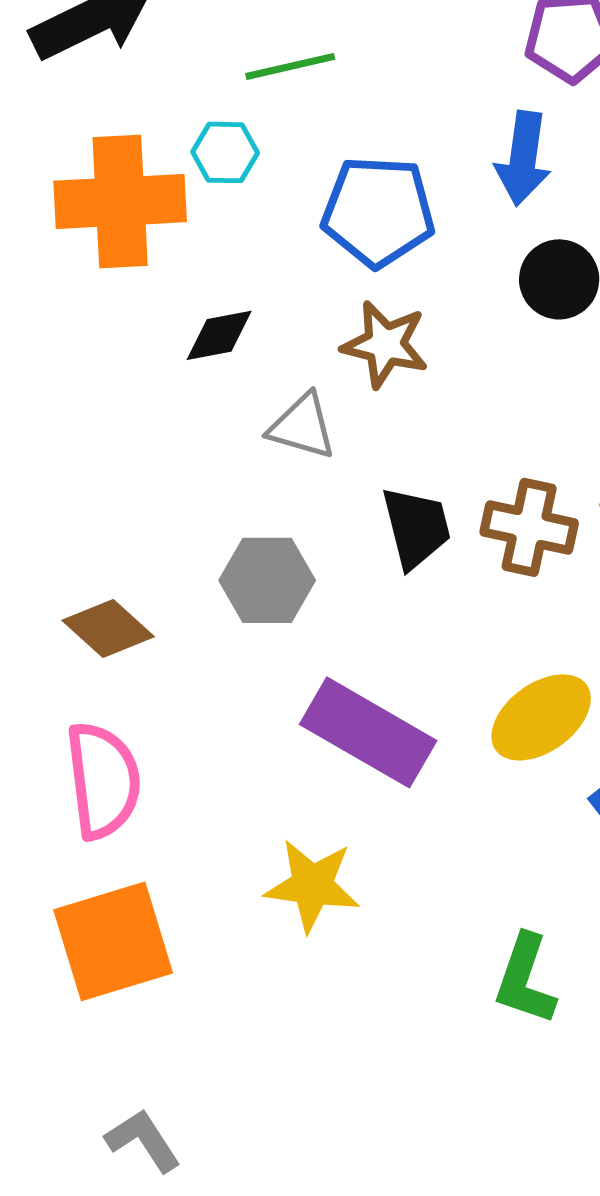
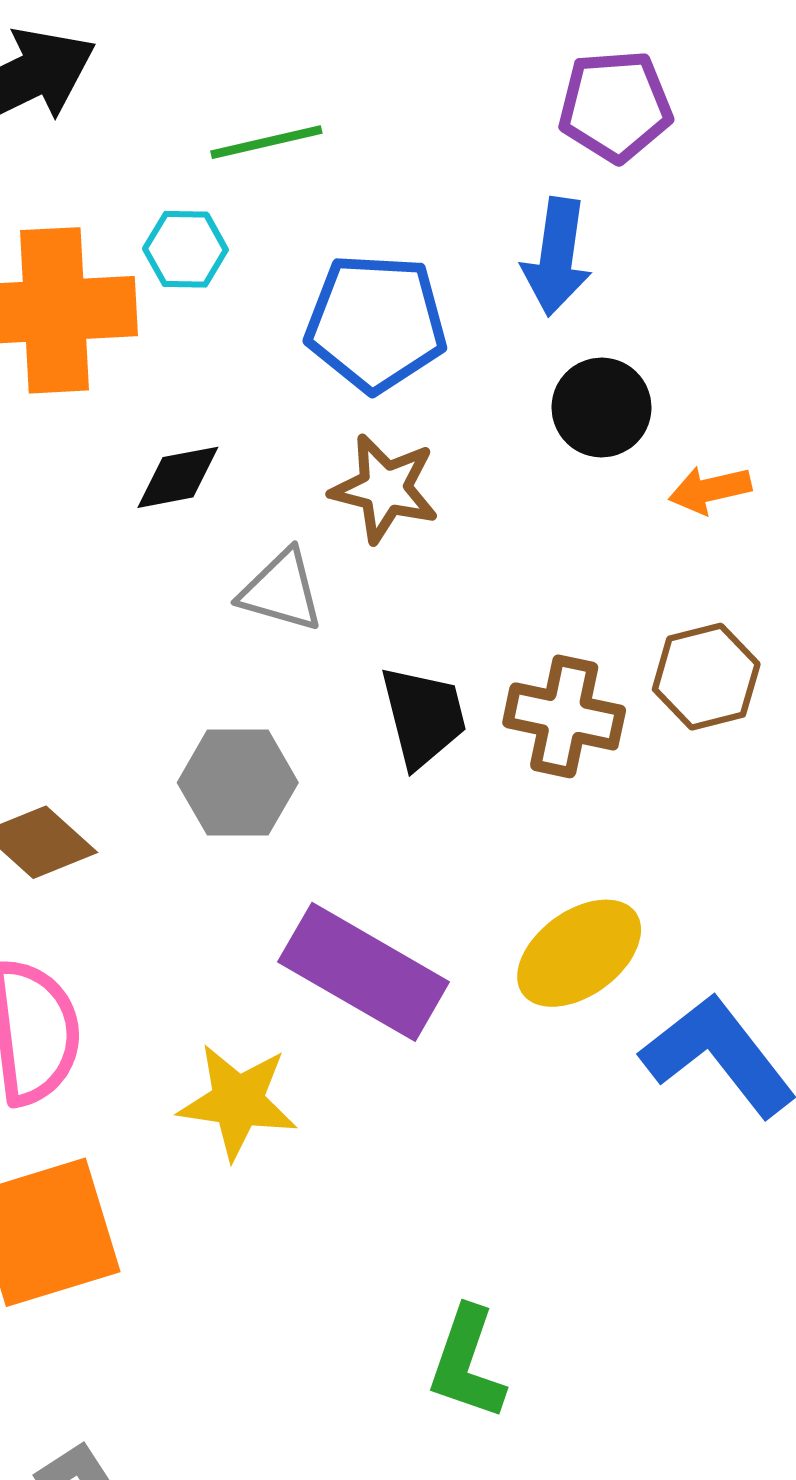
yellow star: (312, 885) -> (238, 1101), moved
green L-shape: (525, 979) -> (467, 1363), moved

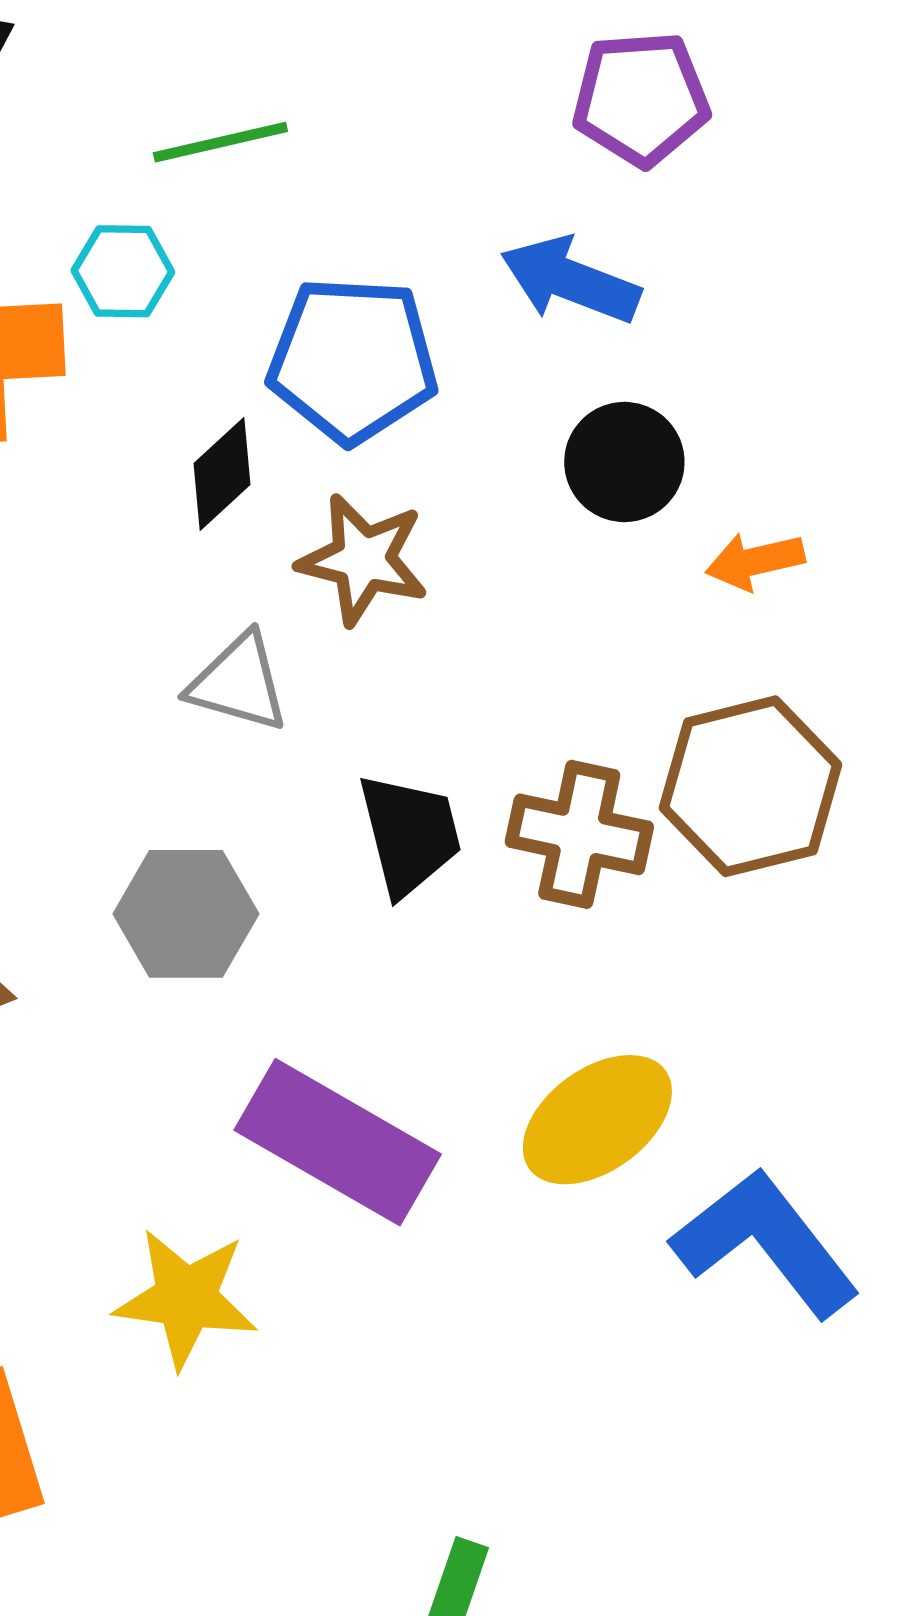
blue arrow: (557, 257) -> (570, 280), turned 103
black diamond: (178, 477) -> (222, 474), moved, turned -32
brown hexagon: (706, 677) -> (751, 786), size x1.4

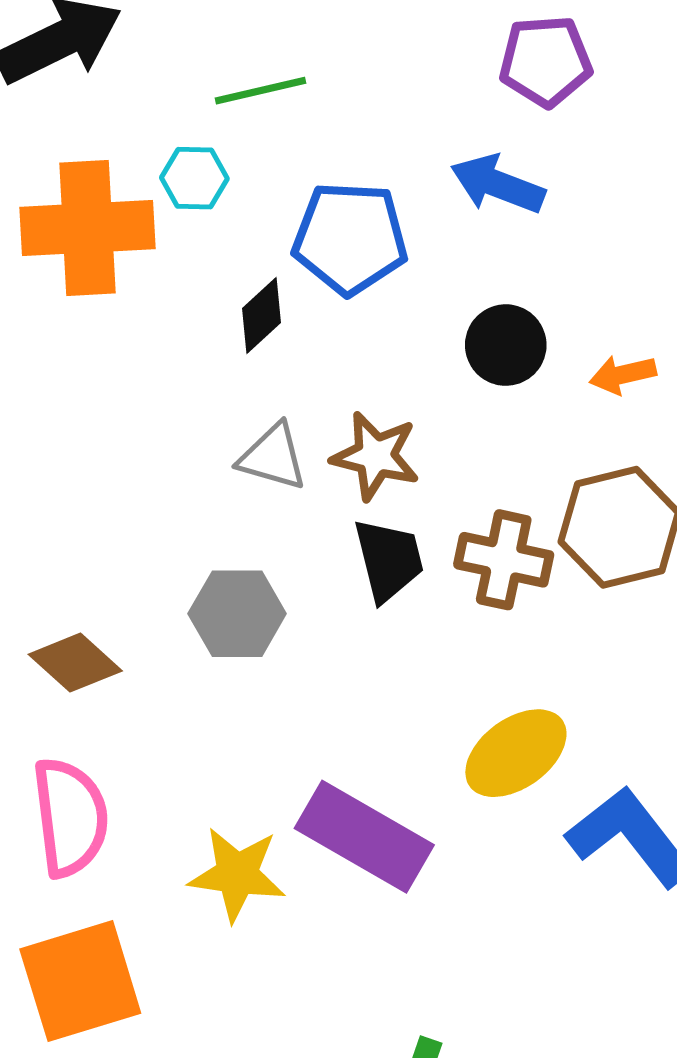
black circle: (624, 462) -> (506, 345), moved
brown star: (363, 560) -> (375, 456), moved
purple rectangle: (338, 1142) -> (364, 837), moved

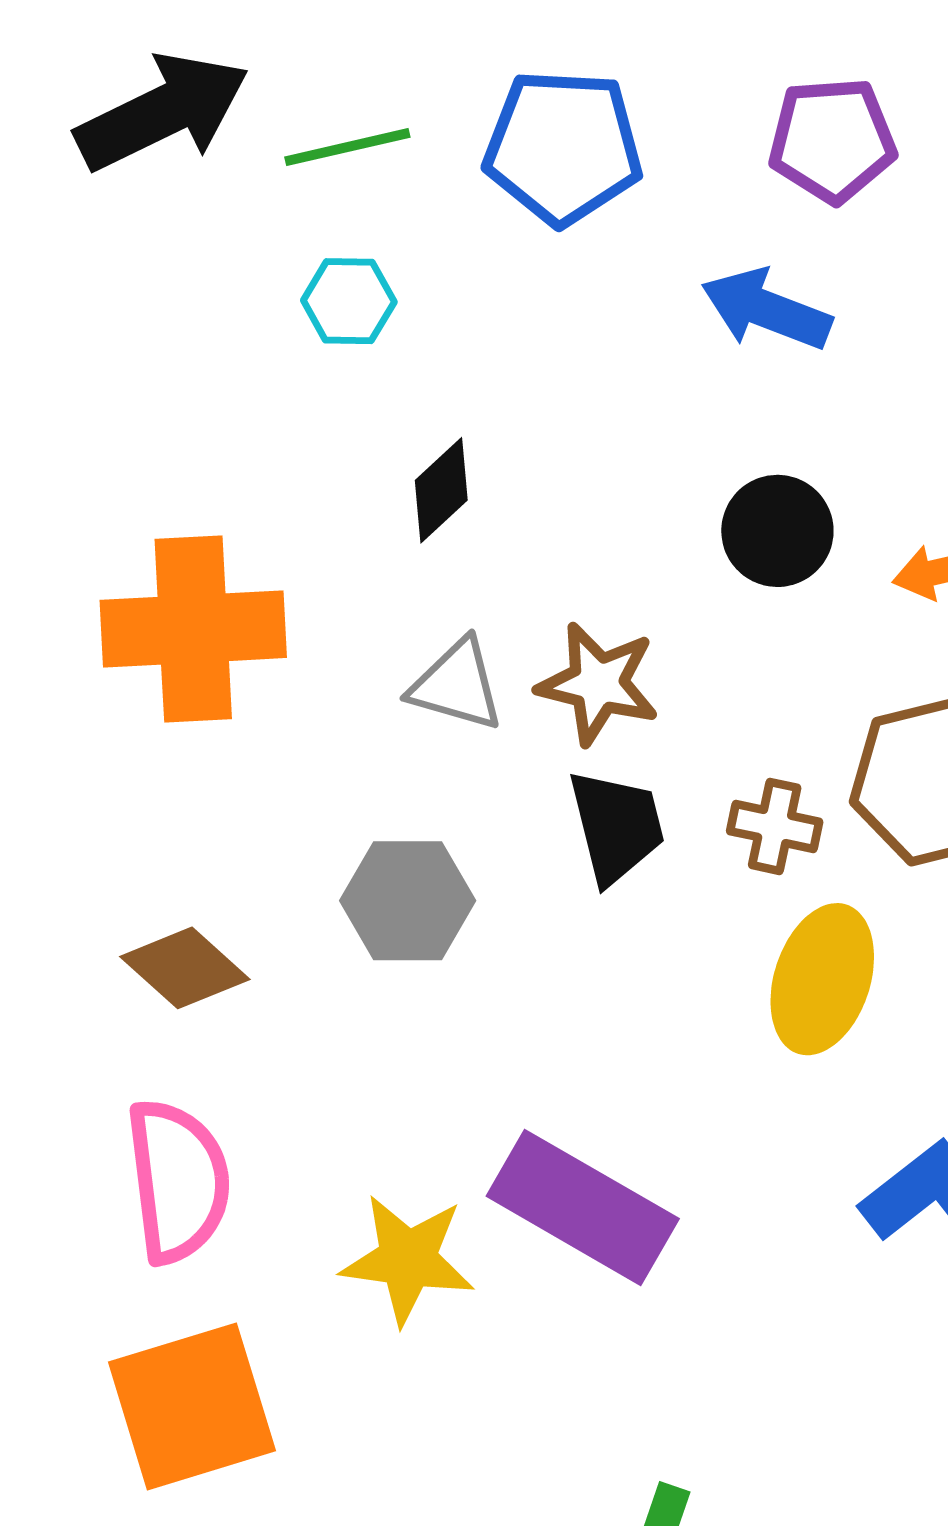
green line: (260, 91) -> (347, 147), moved
orange cross: (87, 228) -> (193, 629), moved
blue pentagon: (350, 238) -> (563, 147), moved
brown cross: (504, 560) -> (775, 826), size x0.7
yellow ellipse: (516, 753) -> (822, 979), moved, turned -36

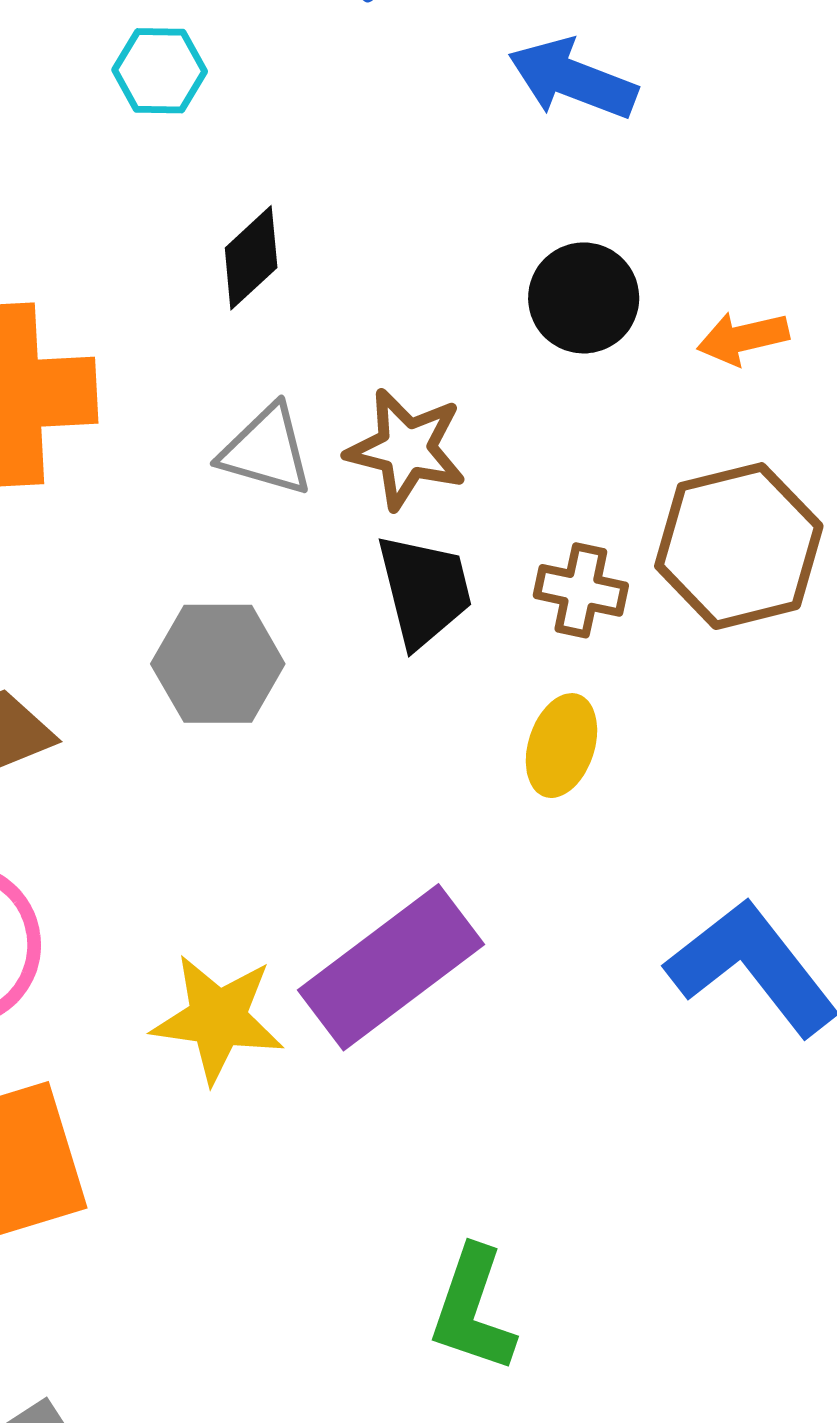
yellow ellipse: (822, 979) -> (561, 746), moved, size x0.7
purple rectangle: (583, 1207) -> (391, 967), turned -67

